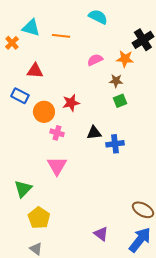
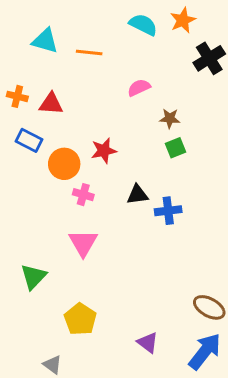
orange cross: (12, 43) -> (17, 96), moved, turned -32
orange star: (125, 59) -> (183, 20), moved, turned -30
yellow pentagon: (39, 218) -> (80, 319), moved

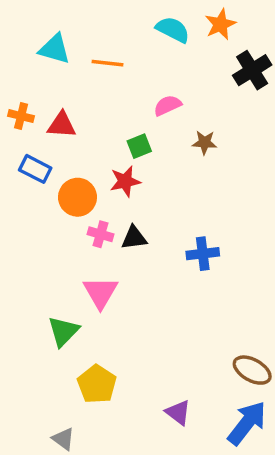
green square: (176, 148) -> (139, 146), moved
black triangle: (137, 195) -> (134, 238), moved
green triangle: (33, 277) -> (63, 331), moved

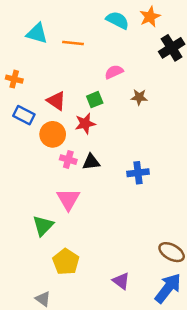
red triangle: (62, 125) -> (56, 101), moved, turned 30

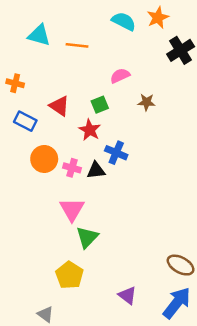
red star: (85, 124) -> (90, 130), turned -30
orange circle: (53, 134) -> (44, 159), moved
blue cross: (138, 173) -> (116, 153), moved, turned 30
green triangle: (43, 226) -> (87, 237), moved

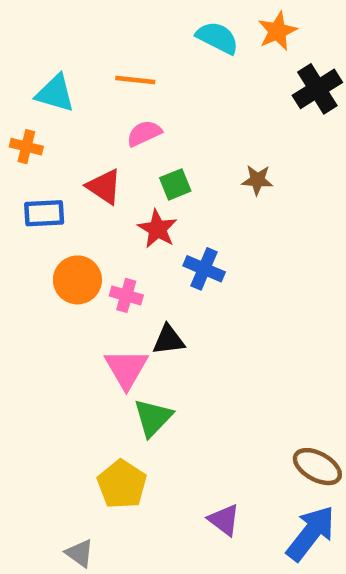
cyan triangle: (39, 35) -> (55, 93), moved
pink semicircle: (120, 76) -> (144, 133), moved
blue rectangle: (25, 121) -> (44, 213), turned -30
black triangle: (96, 170) -> (169, 340), moved

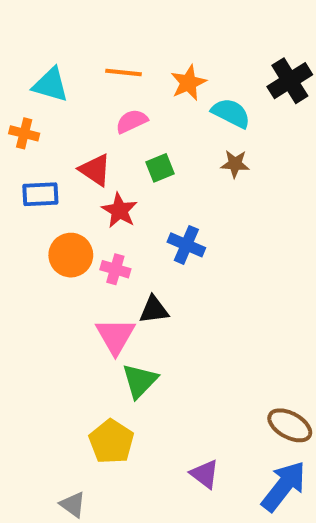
orange star: (277, 31) -> (188, 83), moved
cyan semicircle: (217, 38) -> (231, 113), moved
red star: (157, 229) -> (119, 210), moved

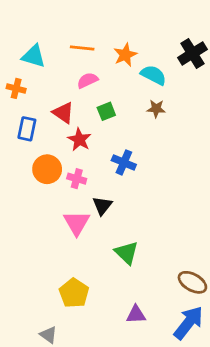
blue rectangle: (40, 194) -> (27, 129), turned -75
black triangle: (154, 310) -> (102, 206), turned -45
green triangle: (140, 381) -> (127, 253), moved, turned -30
purple triangle: (205, 474) -> (136, 315), turned -40

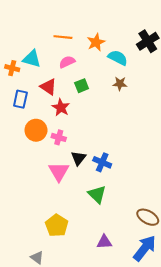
cyan triangle: (34, 56) -> (32, 59), moved
blue cross: (124, 162) -> (102, 162), moved

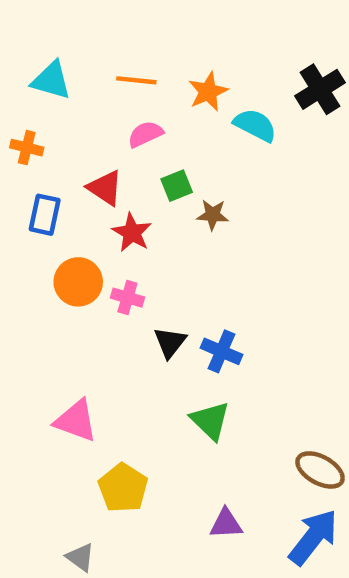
cyan triangle: (32, 59) -> (51, 80), moved
brown star: (120, 84) -> (213, 215), moved
pink triangle: (59, 172) -> (76, 421), moved, turned -40

